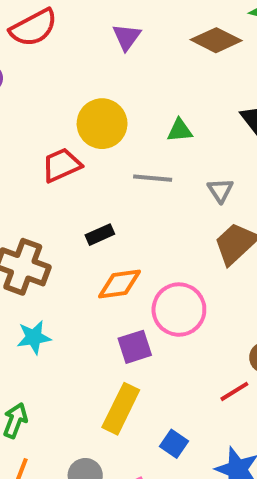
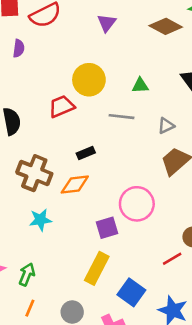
gray triangle: (220, 190) -> (166, 126), turned 36
orange diamond: (120, 284) -> (75, 185), moved
blue square: (174, 444) -> (131, 292), size x1.5

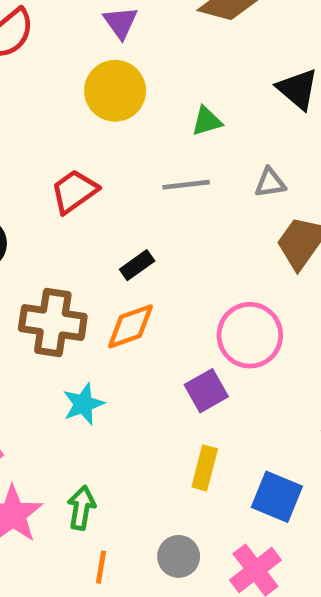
yellow circle: (89, 80) -> (115, 91), moved
gray triangle: (166, 126) -> (270, 183), turned 30
yellow rectangle: (97, 268) -> (205, 468), size x0.7

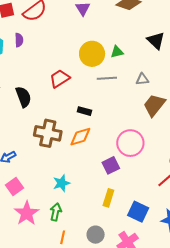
yellow circle: (115, 91) -> (92, 54), moved
black rectangle: (137, 265) -> (84, 111), turned 48
cyan star: (83, 404) -> (61, 183), moved

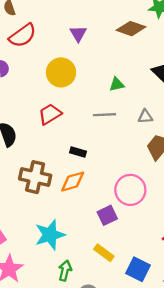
yellow circle: (92, 54) -> (61, 72), moved
cyan star: (61, 183) -> (50, 235), size x1.5
yellow rectangle: (108, 198) -> (104, 253), turned -72
green arrow: (56, 212) -> (65, 270), moved

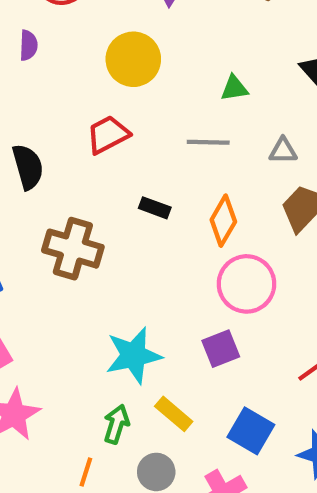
orange diamond: (73, 182) -> (223, 221), moved, turned -48
purple square: (107, 215) -> (221, 349), moved
cyan star: (50, 235) -> (134, 355), moved
yellow rectangle: (104, 253) -> (174, 414), moved

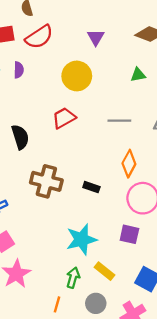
green triangle: (234, 88) -> (138, 75), moved
black rectangle: (155, 208) -> (91, 187), moved
purple square: (221, 349) -> (129, 234), turned 36

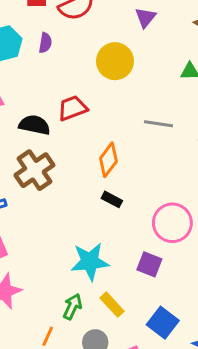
red trapezoid: (64, 118) -> (73, 108), moved
black semicircle: (20, 137) -> (34, 125), turned -70
orange diamond: (129, 164) -> (108, 160), moved
brown cross: (46, 181) -> (34, 170), moved, turned 32

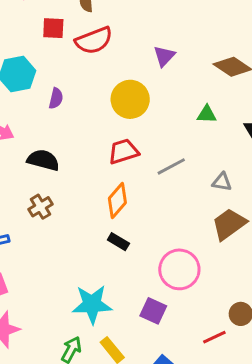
purple semicircle: (45, 43) -> (56, 98), moved
red trapezoid: (73, 108) -> (124, 151), moved
gray line: (159, 124) -> (171, 166), turned -40
brown cross: (34, 170) -> (40, 207), size x0.6

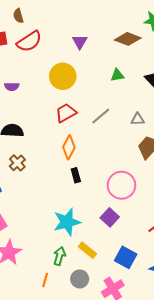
purple semicircle: (56, 98) -> (12, 87), turned 88
black rectangle: (118, 242) -> (76, 175), turned 56
purple square: (153, 311) -> (110, 217), turned 30

